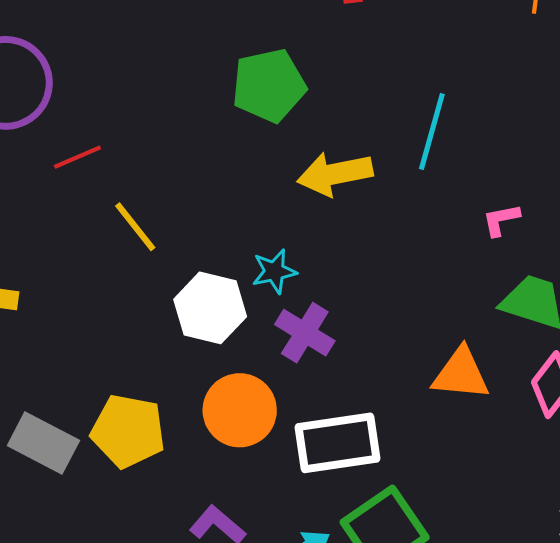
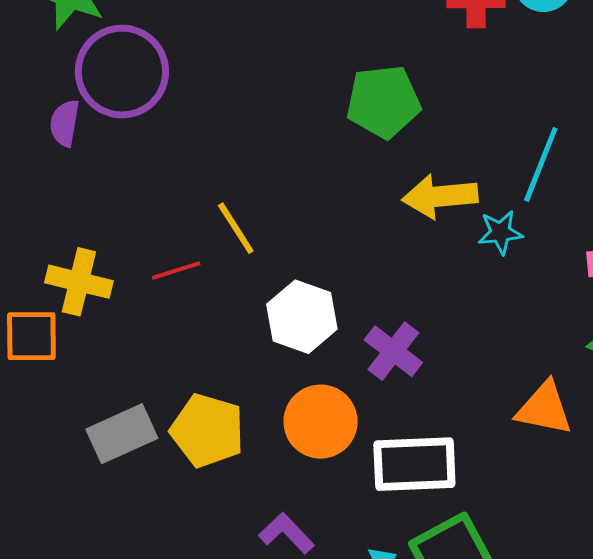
red line: (77, 157) -> (176, 270), moved
cyan star: (274, 271) -> (500, 232), moved
gray rectangle: (43, 443) -> (122, 434), turned -58

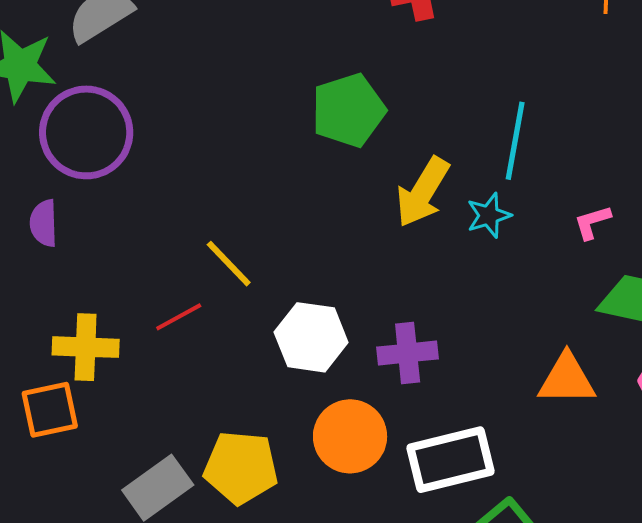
purple semicircle: (65, 123) -> (44, 223), moved
yellow arrow: (440, 196) -> (423, 192), turned -42
purple cross: (393, 351) -> (408, 353), turned -32

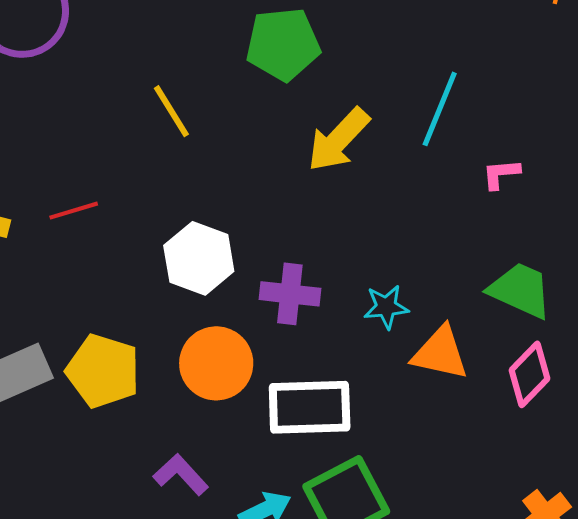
cyan star: (489, 215) -> (386, 307), moved
pink L-shape: (592, 222) -> (501, 174), moved
yellow line: (229, 264) -> (171, 111), moved

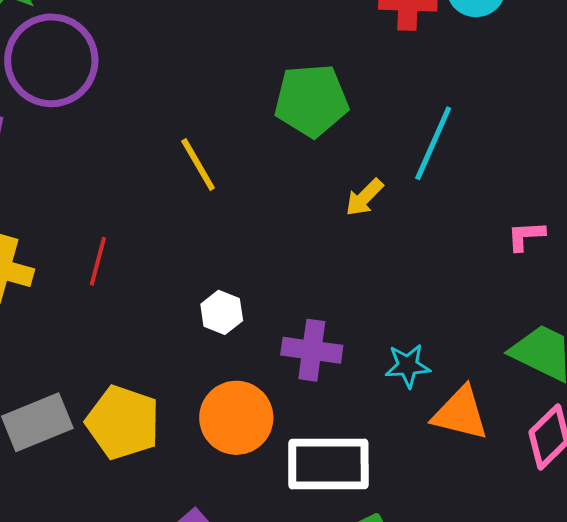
cyan line: (440, 109) -> (433, 143), moved
yellow arrow: (338, 140) -> (364, 197), size x0.6
red line: (74, 211) -> (98, 261), turned -60
white hexagon: (199, 258) -> (222, 312), size x0.6

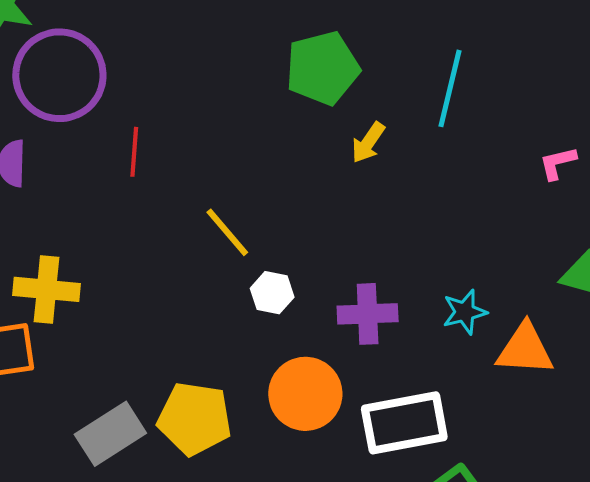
yellow line: (198, 164) -> (227, 232), moved
yellow arrow: (364, 197) -> (368, 143), moved
red line: (98, 261) -> (134, 152), moved

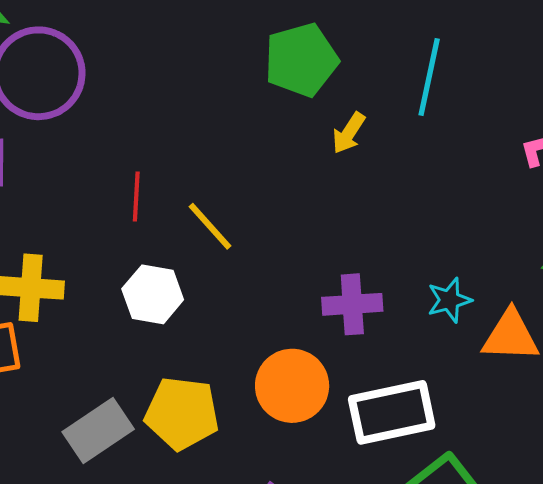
red line: (134, 152) -> (136, 196), moved
white hexagon: (272, 293) -> (153, 294), moved, size x1.4

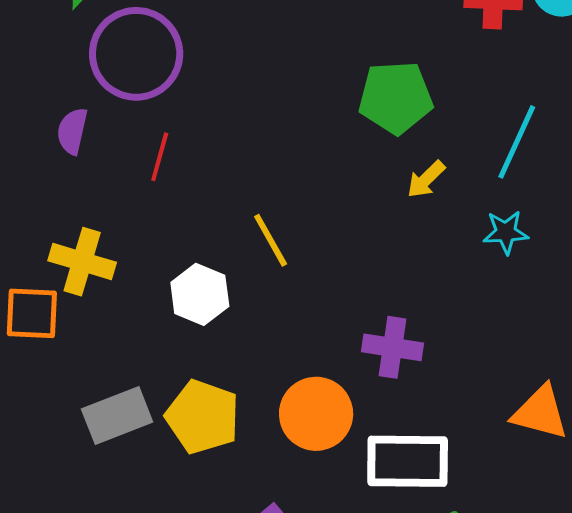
red line: (136, 196) -> (160, 157), moved
cyan star: (449, 300) -> (506, 232), moved

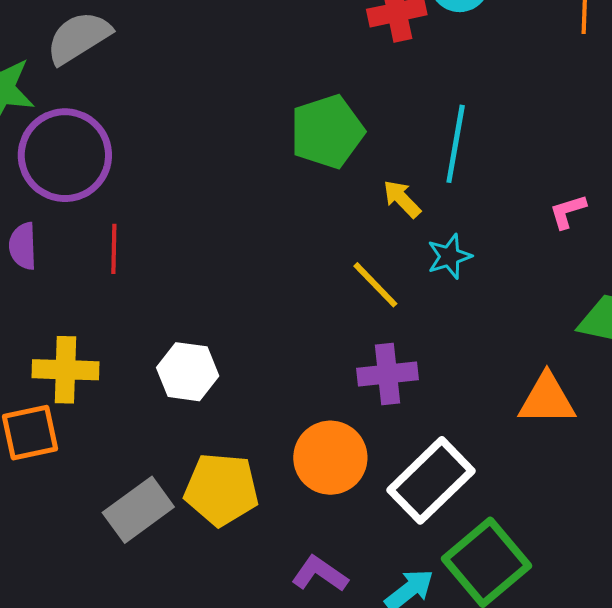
yellow arrow: (426, 179) -> (402, 199), moved, turned 105
cyan star: (506, 232) -> (449, 256), moved
yellow line: (271, 240) -> (375, 285), moved
white rectangle: (408, 461) -> (431, 480), turned -30

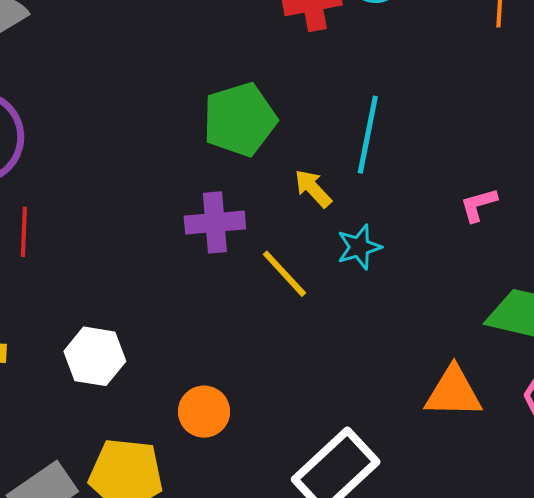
purple cross: (387, 374) -> (215, 222), moved
orange circle: (330, 458) -> (204, 412), moved, size x0.7

